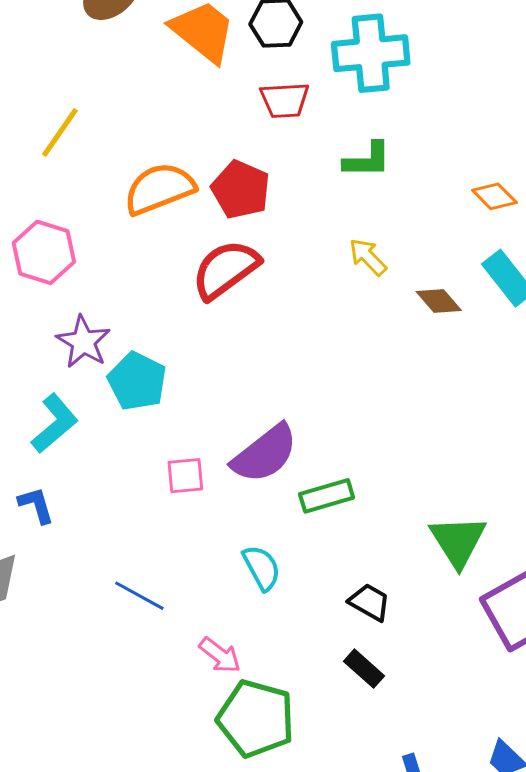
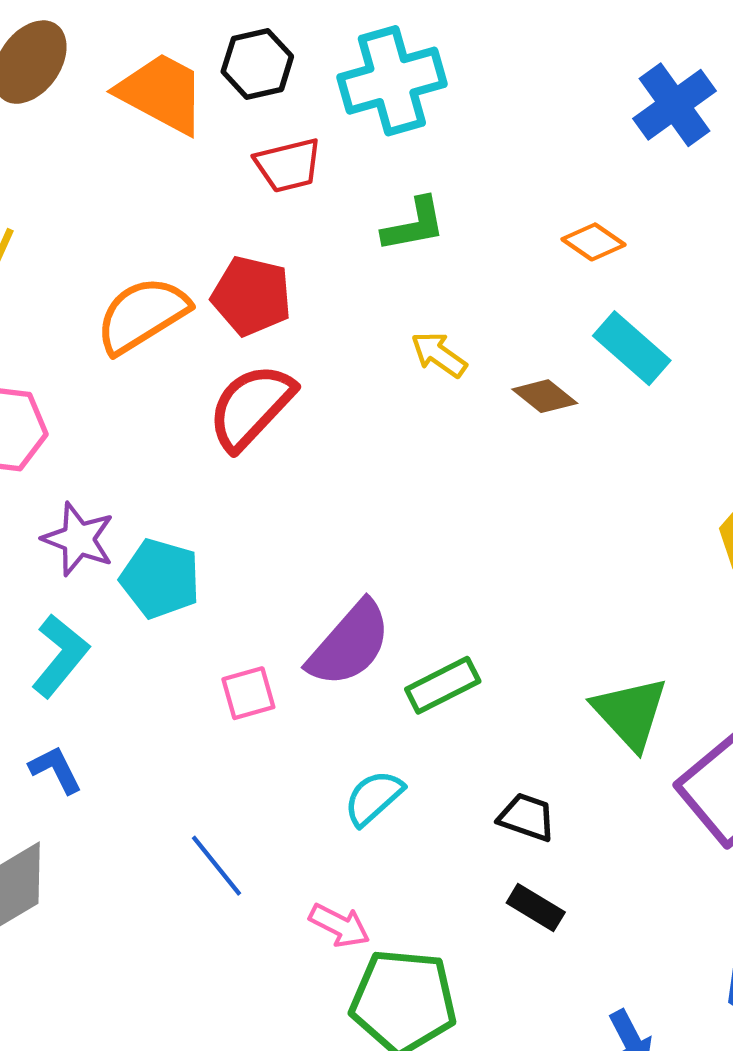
cyan semicircle: (262, 568) -> (374, 798), turned -93
blue line: (139, 596) -> (217, 866), turned 33

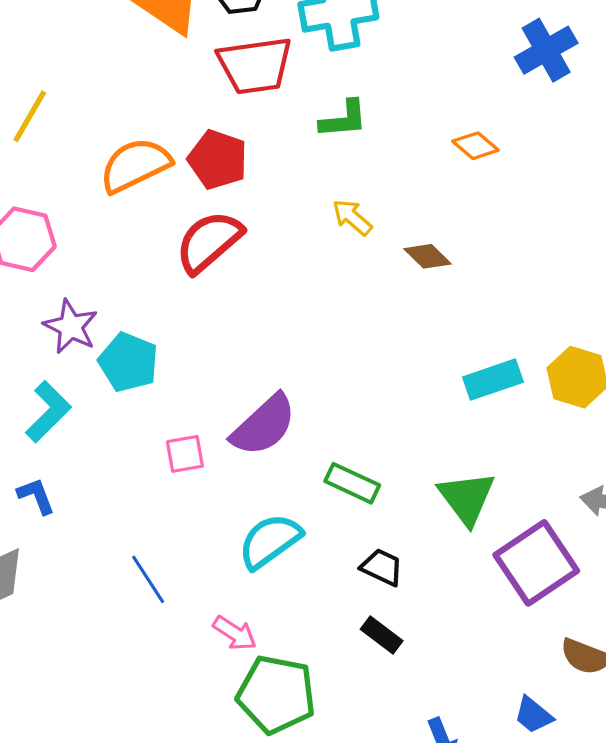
red trapezoid: (288, 165) -> (255, 65), size x1.5
cyan rectangle: (632, 348) -> (493, 380), moved, turned -66
green rectangle: (443, 685) -> (352, 483), moved, turned 46
cyan semicircle: (374, 798) -> (270, 541), size x1.4

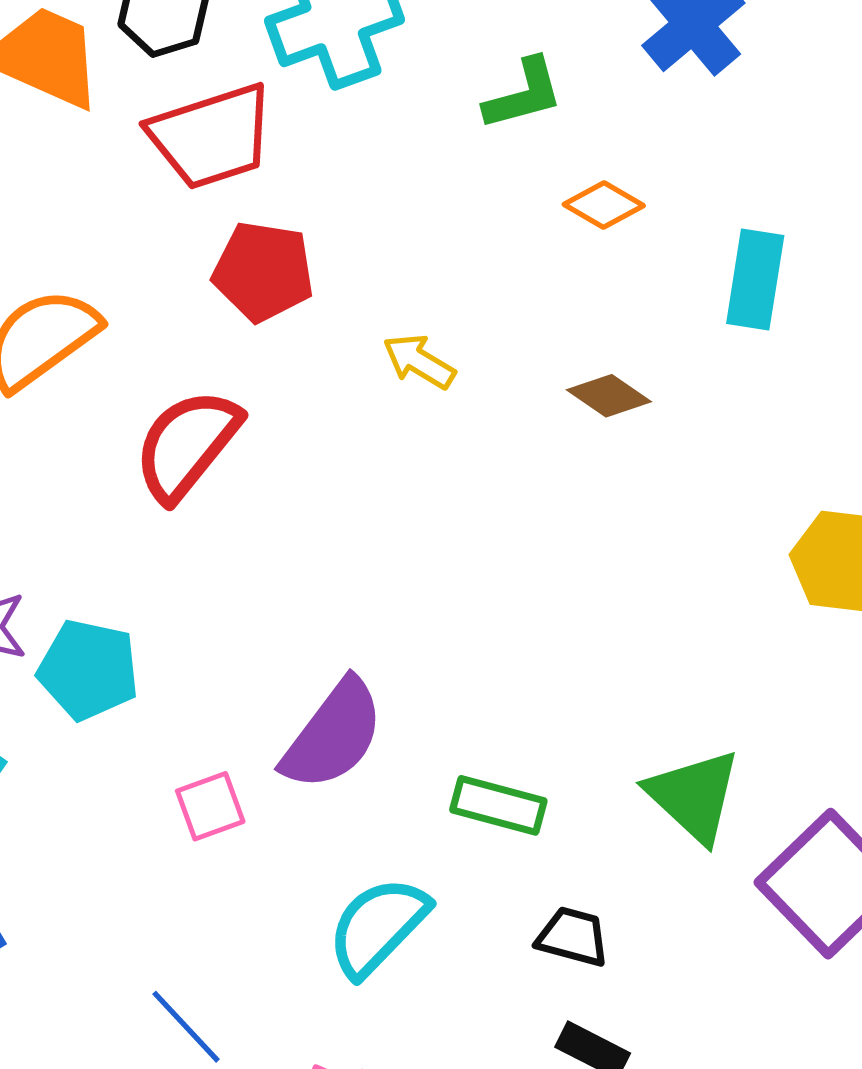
green L-shape: (344, 119) -> (524, 94), moved
red pentagon: (218, 160) -> (263, 271), moved
brown diamond: (427, 256) -> (609, 396), moved
cyan rectangle: (493, 380) -> (755, 279), moved, turned -52

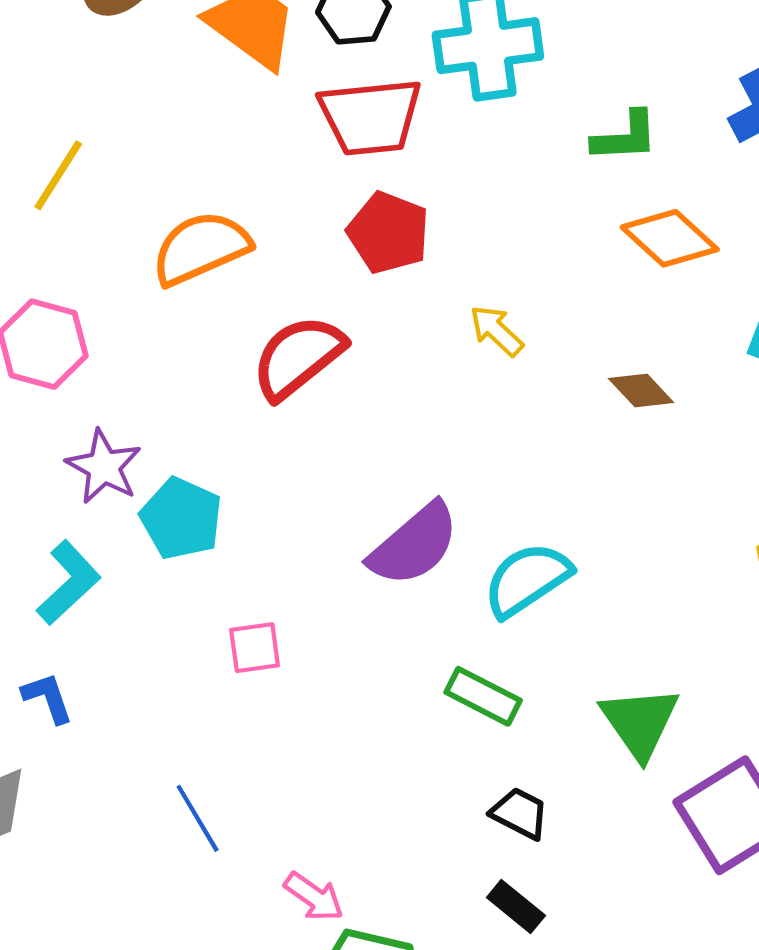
orange diamond: (604, 205) -> (670, 238), size x1.5
purple semicircle: (333, 735) -> (414, 544), moved
cyan semicircle: (378, 927) -> (527, 580), moved

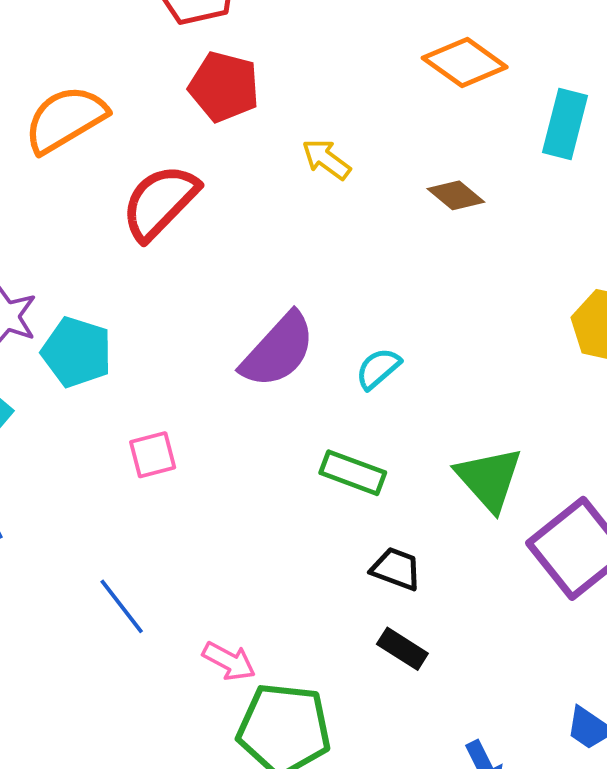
cyan semicircle: (527, 580) -> (378, 368), size x0.6

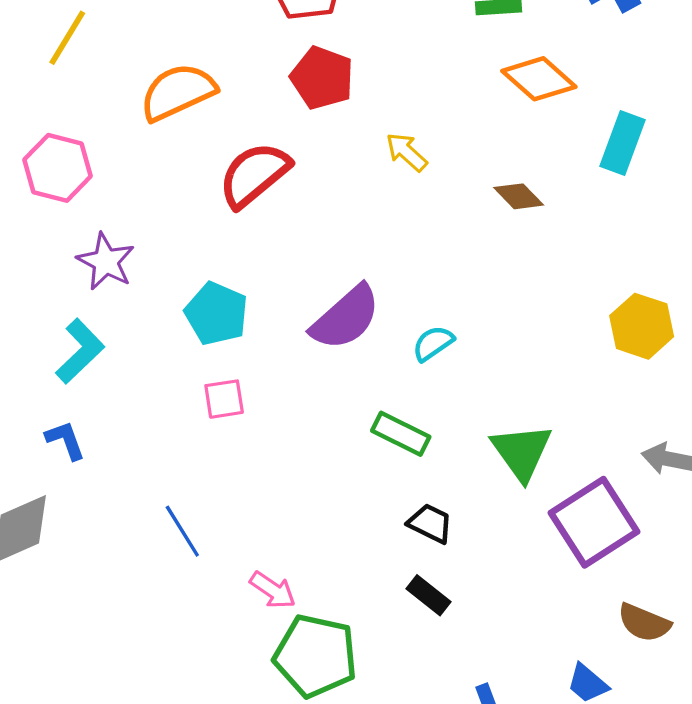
cyan pentagon: (77, 352) -> (216, 314), moved

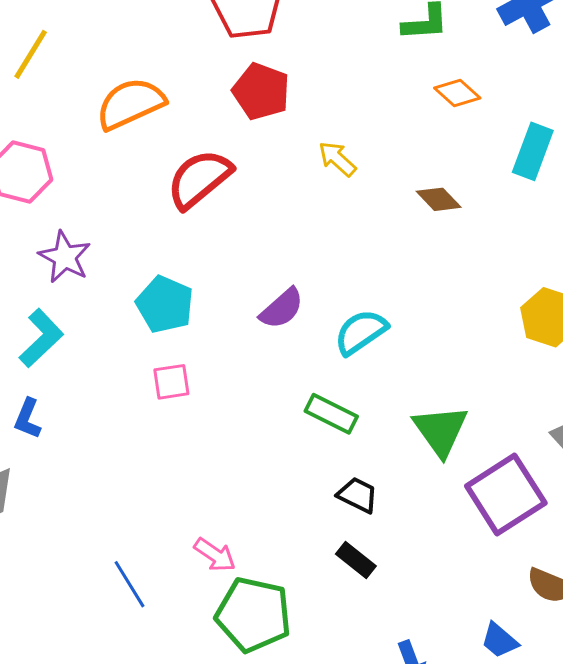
orange diamond: (539, 79) -> (457, 93), size x0.7
purple semicircle: (346, 318) -> (282, 309), size x0.7
cyan semicircle: (433, 343) -> (361, 332), size x1.4
blue L-shape: (65, 440) -> (28, 419), turned -138
blue line: (182, 531) -> (130, 584), moved

